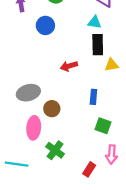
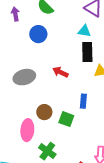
red arrow: (69, 66) -> (60, 72), turned 42
gray ellipse: (28, 93) -> (24, 77), moved
green square: (103, 126) -> (66, 119), moved

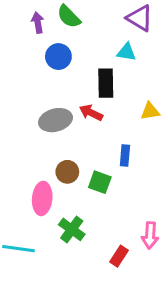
purple arrow: (15, 14) -> (38, 23), moved
black rectangle: (87, 52) -> (106, 83), moved
gray ellipse: (24, 77) -> (55, 120), moved

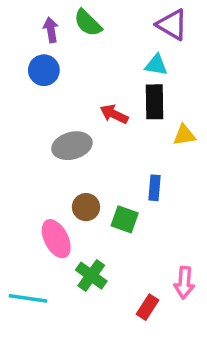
blue circle: (58, 57) -> (44, 70), moved
black rectangle: (106, 83) -> (154, 102), moved
red arrow: (91, 113) -> (114, 114), moved
pink ellipse: (42, 198) -> (56, 239), turned -32

